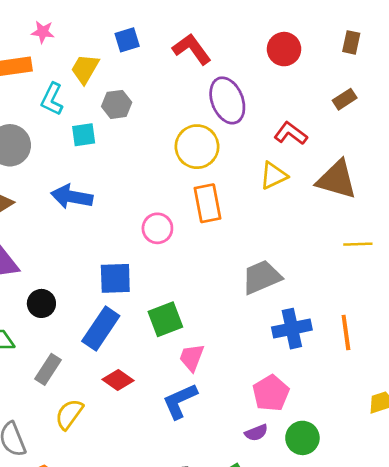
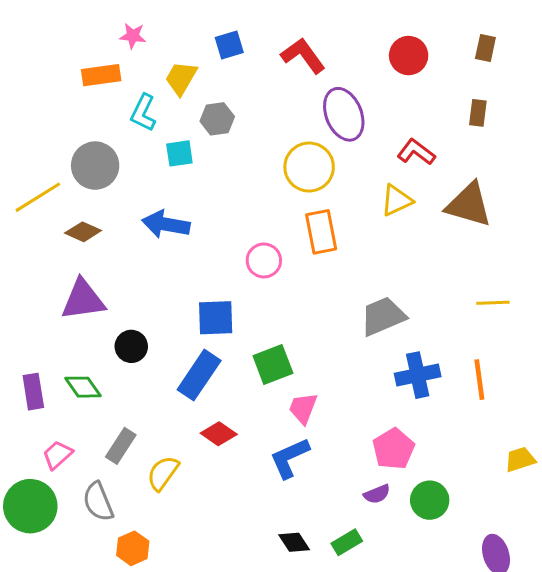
brown rectangle: (345, 99) -> (478, 113), turned -50
yellow line: (358, 244) -> (493, 303), moved
gray rectangle: (48, 369) -> (121, 446), moved

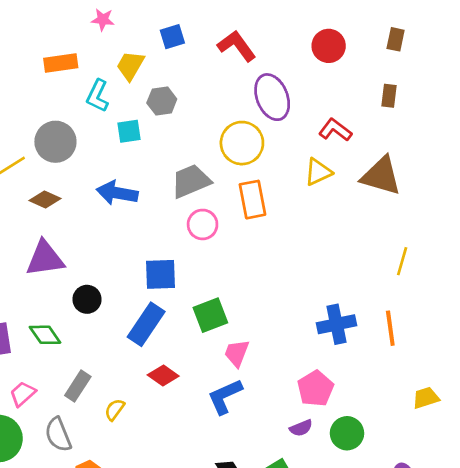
pink star: (133, 36) -> (103, 20), moved
yellow line: (493, 303) -> (402, 261), turned -72
gray trapezoid: (383, 316) -> (191, 181), moved
yellow semicircle: (163, 473) -> (115, 410), size x0.7

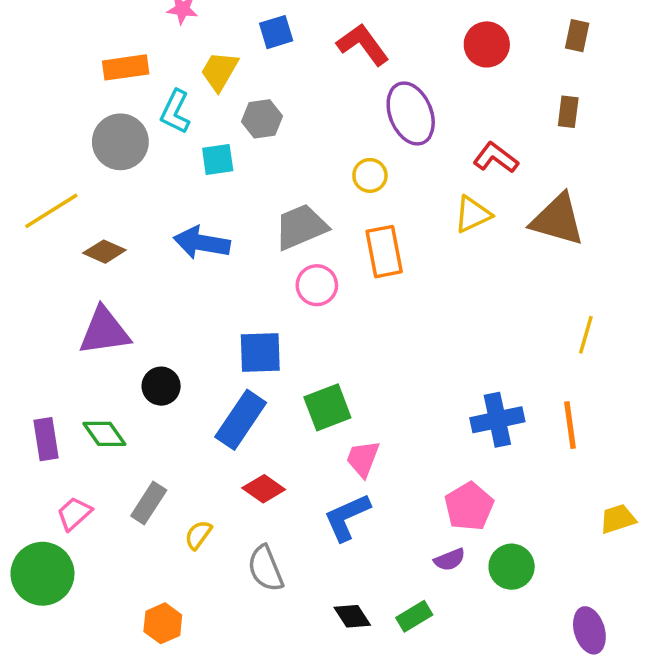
gray circle: (55, 142) -> (120, 142), moved
yellow circle: (242, 143) -> (370, 175), size x0.6
gray semicircle: (58, 435) -> (266, 568), moved

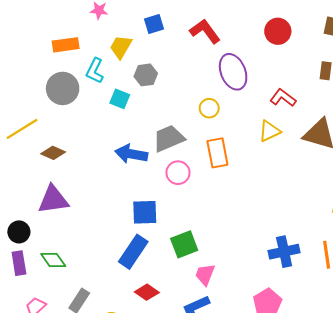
cyan square: (218, 160) -> (120, 99), turned 30
blue arrow: (202, 243) -> (131, 154), moved
black circle: (161, 386) -> (19, 232), moved

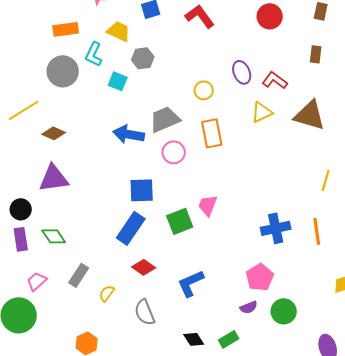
yellow trapezoid: (121, 47) -> (119, 31), turned 85
purple ellipse: (233, 72) -> (242, 72), moved, size x0.7
pink trapezoid: (205, 275) -> (208, 205), moved

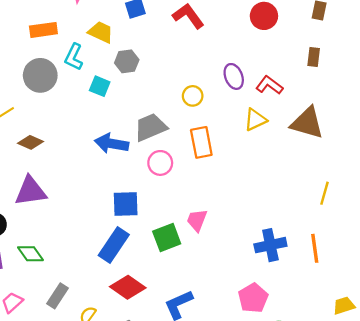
red diamond: (144, 267) -> (128, 287), size x1.4

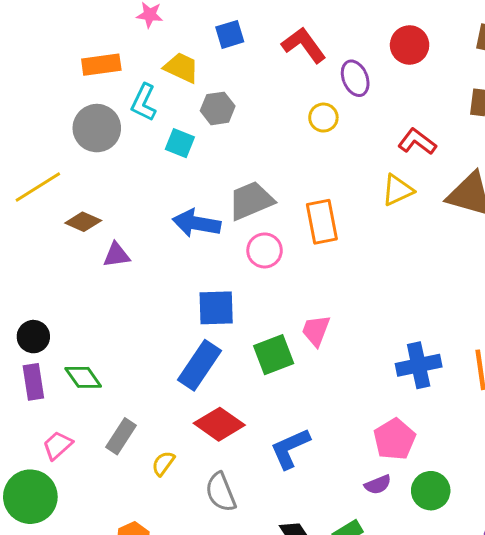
purple ellipse: (234, 76) -> (355, 78), moved
yellow circle: (193, 96) -> (323, 118), moved
purple triangle: (30, 191) -> (116, 255), moved, size x0.6

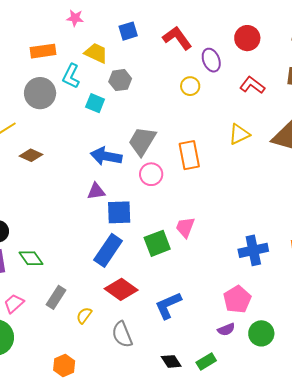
red L-shape: (417, 142) -> (252, 85), moved
gray trapezoid: (251, 201) -> (142, 141), turned -36
purple triangle: (116, 255) -> (96, 191), moved

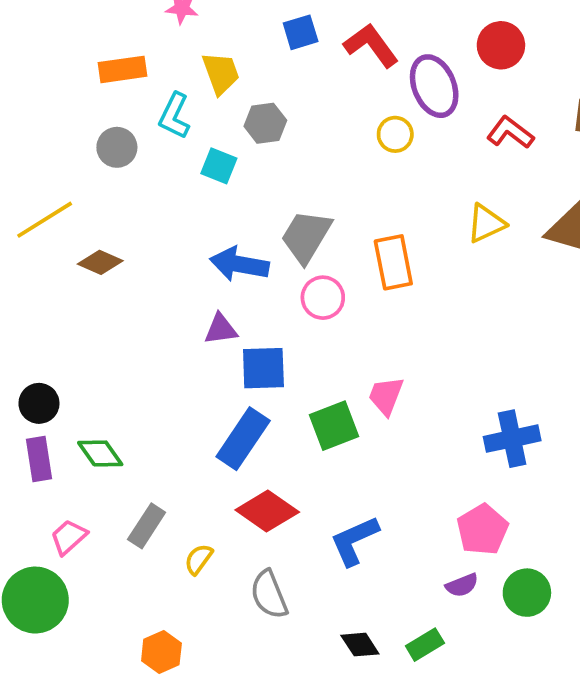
blue square: (128, 31) -> (301, 32), moved
yellow trapezoid: (96, 53) -> (221, 73), turned 45
purple ellipse: (211, 60) -> (434, 86), size x1.4
gray circle: (40, 93) -> (117, 147), size x0.7

